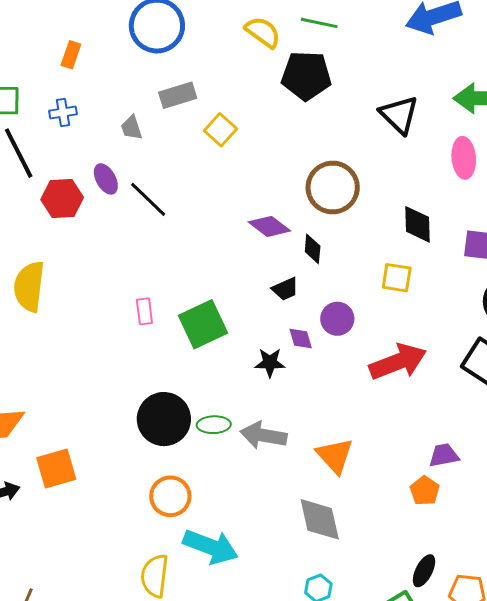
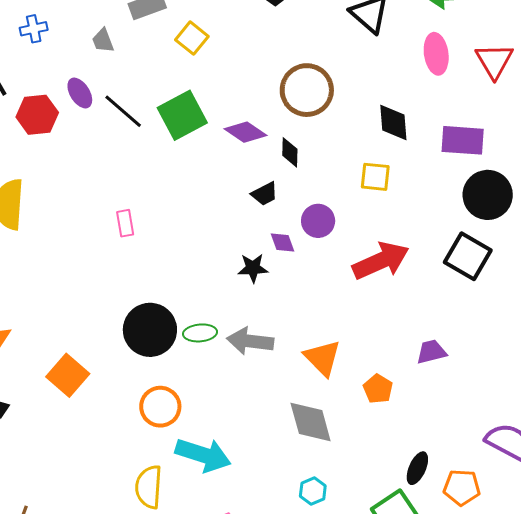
green square: (203, 324) -> (182, 115), moved
orange square: (56, 468) -> (68, 375), moved, turned -30
orange pentagon: (425, 491) -> (378, 389), moved

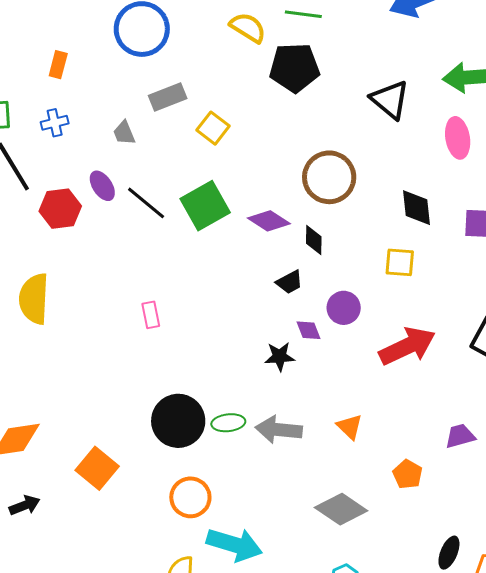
orange triangle: (322, 358) -> (350, 427), moved, size x0.7
gray diamond: (311, 422) -> (341, 509), turned -39

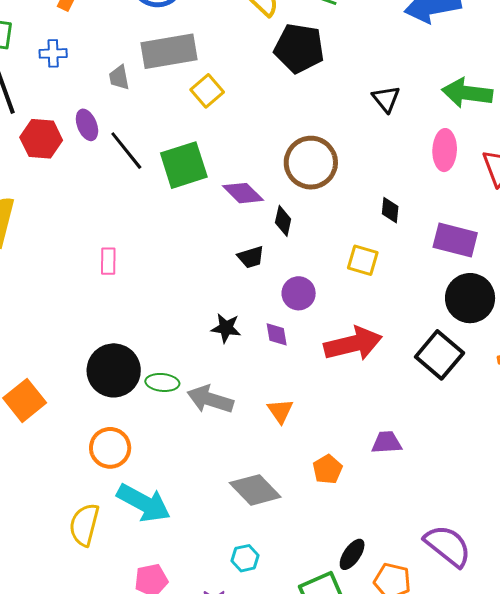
gray rectangle: (168, 97) -> (169, 51), size x1.5
black triangle: (390, 100) -> (386, 99), size x0.7
black diamond: (416, 208) -> (390, 210), size x0.7
purple diamond: (309, 330) -> (277, 334), moved

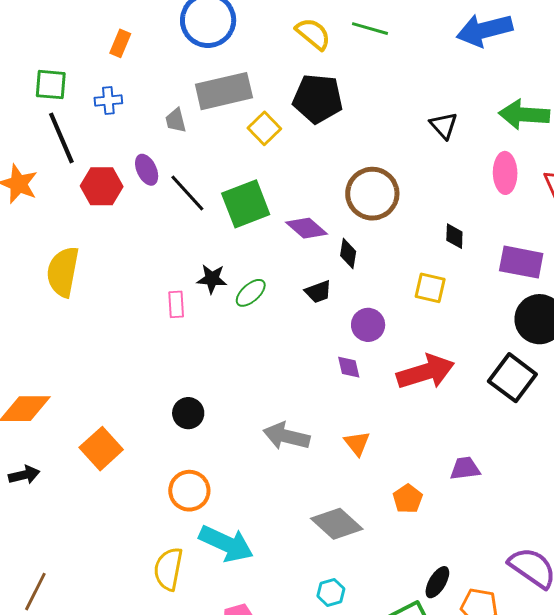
black pentagon: (299, 48) -> (318, 99), moved
black star: (226, 328) -> (212, 279), moved
black circle: (114, 370) -> (188, 413), size x0.6
green ellipse: (162, 382) -> (251, 293), moved, turned -44

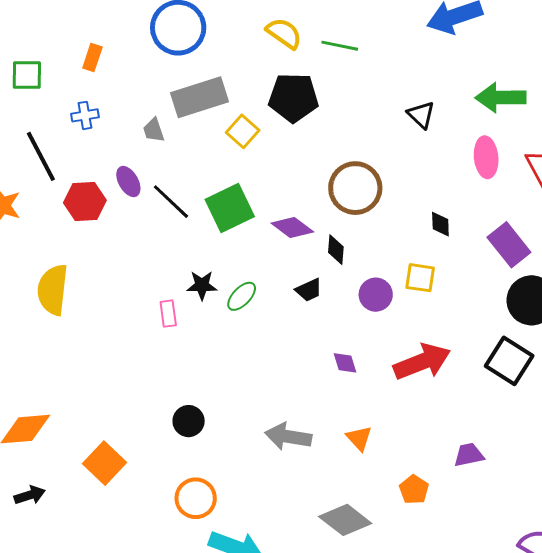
green line: (370, 29) -> (340, 46), moved
green square: (51, 85) -> (27, 75), moved
purple rectangle: (521, 262) -> (509, 245), turned 45
purple circle: (368, 325) -> (376, 295), moved

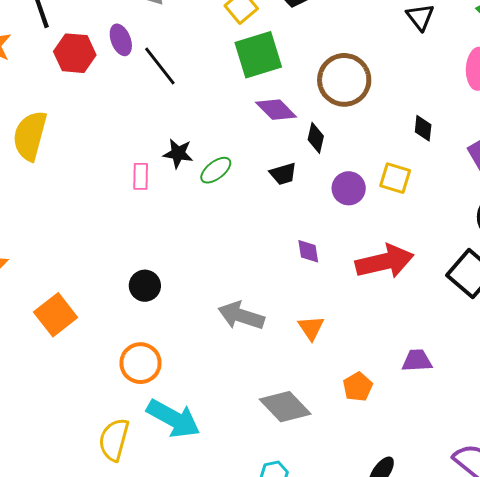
green square: (230, 208) -> (258, 55), moved

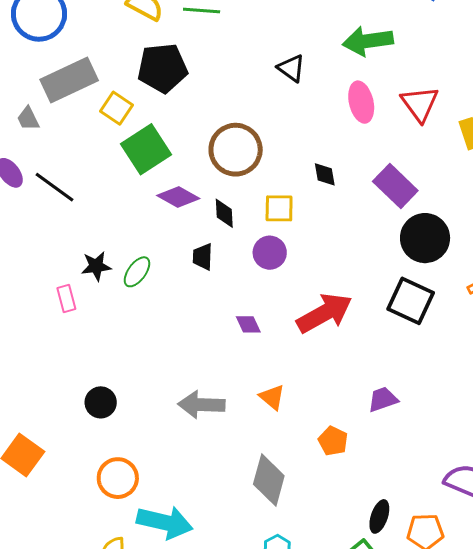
black trapezoid: (283, 174) -> (203, 257), turned 124
yellow square: (395, 178) -> (279, 208), moved
gray diamond: (285, 407) -> (269, 480), turned 75

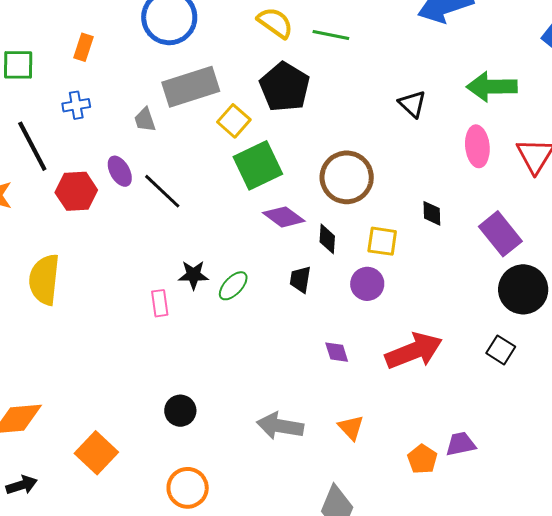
black pentagon: (162, 68) -> (285, 87), turned 30
black square: (411, 301) -> (501, 350), size x0.6
orange pentagon: (333, 441) -> (422, 459), moved

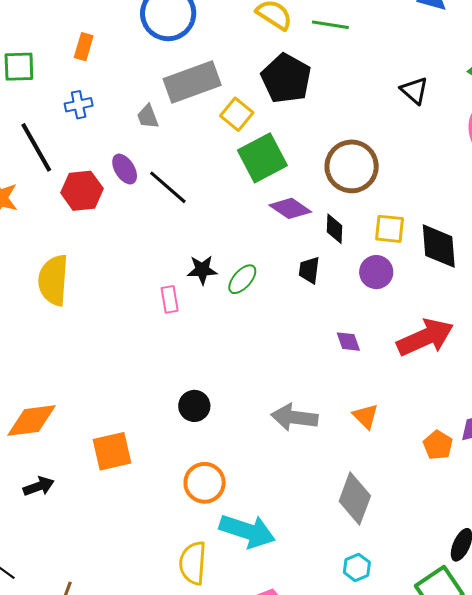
black diamond: (432, 213) -> (439, 246), moved, size x1.8
orange square: (96, 453) -> (112, 451), turned 36

